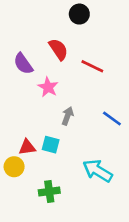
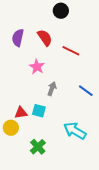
purple semicircle: (23, 64) -> (18, 38), moved, turned 48
green cross: (49, 192) -> (38, 147), turned -35

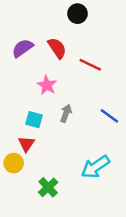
purple semicircle: (18, 38) -> (23, 48), turned 42
cyan square: (39, 111) -> (34, 120), moved
red triangle: (21, 113) -> (26, 144), turned -48
cyan arrow: (75, 131) -> (95, 167), turned -65

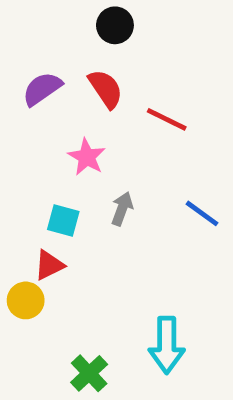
black circle: (77, 14) -> (115, 25), moved
red triangle: (26, 144) -> (49, 265), turned 30
cyan arrow: (95, 167) -> (167, 345), moved, turned -56
green cross: (48, 187) -> (89, 373), moved

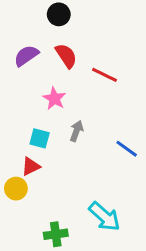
black circle: (115, 25) -> (59, 14), moved
blue line: (202, 213) -> (127, 149), moved
cyan arrow: (167, 345) -> (105, 217), turned -48
green cross: (89, 373) -> (56, 234), turned 35

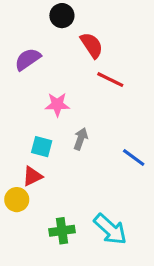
red semicircle: (66, 56) -> (92, 45), moved
pink star: (54, 99) -> (57, 104), turned -30
green cross: (56, 234) -> (62, 231), moved

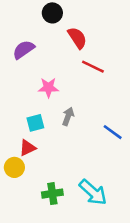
cyan square: (42, 147) -> (35, 123), turned -30

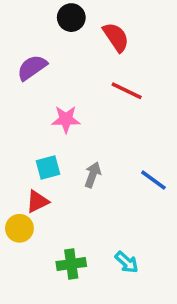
red semicircle: (77, 38) -> (116, 37), moved
gray arrow: (68, 116) -> (93, 175), moved
cyan arrow: (93, 192) -> (127, 262), size x0.6

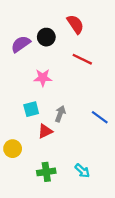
black circle: (71, 18) -> (46, 37), moved
red triangle: (37, 201) -> (45, 131), moved

